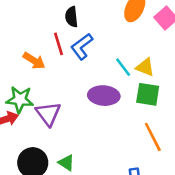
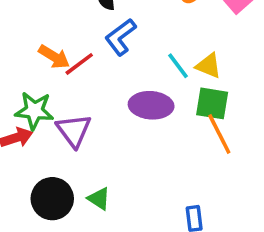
red line: (59, 44) -> (79, 64), moved, turned 70
orange line: (153, 137) -> (219, 134), moved

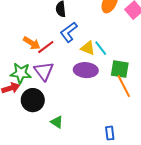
yellow triangle: (209, 66) -> (88, 48), moved
purple triangle: (74, 130) -> (44, 71), moved
black circle: (52, 199) -> (33, 100), moved

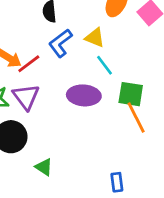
yellow triangle: (88, 48) -> (95, 38), moved

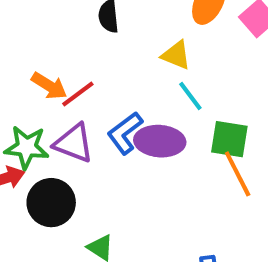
blue L-shape: (60, 43) -> (125, 133), moved
purple triangle: (26, 97) -> (74, 143), turned -32

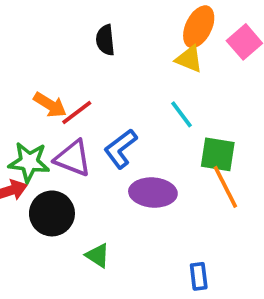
yellow triangle: (176, 55) -> (189, 59), moved
purple ellipse: (160, 141) -> (153, 193), moved

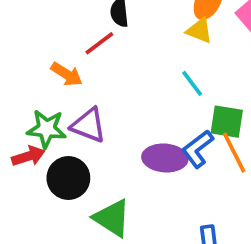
red line: (77, 112) -> (99, 43), moved
blue L-shape: (121, 149) -> (198, 149), moved
green triangle: (98, 255) -> (112, 218), size x1.6

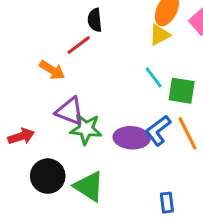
yellow triangle: (199, 31) -> (160, 35), turned -50
green square: (227, 122) -> (182, 91), moved
green star: (47, 129) -> (86, 129), moved
black circle: (68, 178) -> (48, 176), moved

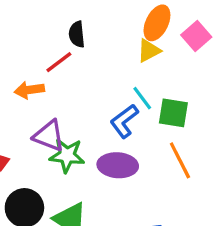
orange arrow: (52, 70) -> (29, 90), turned 140
blue L-shape: (158, 130) -> (124, 121), moved

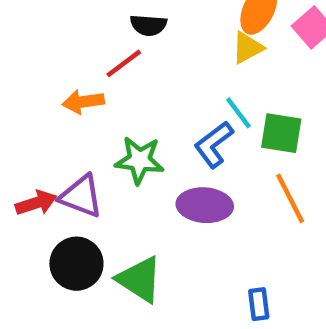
black semicircle: (77, 34) -> (148, 25), turned -80
purple triangle: (49, 136) -> (81, 196), moved
green star: (67, 155) -> (139, 160), moved

